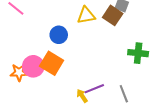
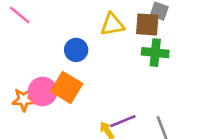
brown square: (113, 15) -> (147, 24), turned -30
green cross: (138, 53) -> (155, 53), moved

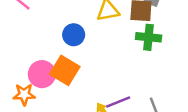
orange star: (24, 100) -> (24, 94), moved

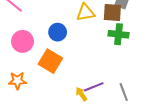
pink circle: (42, 74) -> (23, 41), moved

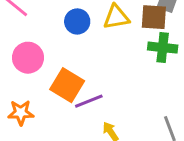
blue circle: (58, 32) -> (77, 21), moved
purple line: (94, 87) -> (89, 101), moved

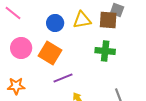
green cross: (163, 48) -> (105, 51), moved
orange square: (67, 85) -> (50, 53), moved

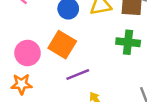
pink circle: (21, 48) -> (28, 53), moved

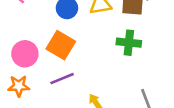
purple line: (78, 75) -> (62, 79), moved

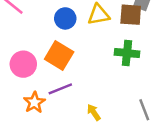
orange star: (19, 86) -> (34, 102), moved, turned -30

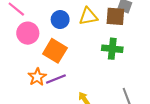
pink circle: (23, 64) -> (28, 33), moved
orange star: (34, 102) -> (37, 77), moved

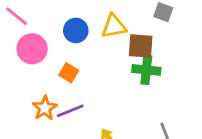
brown square: (115, 16) -> (141, 46), moved
orange square: (55, 51) -> (69, 73), size x0.6

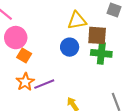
blue circle: (76, 30) -> (70, 47), moved
orange square: (69, 73) -> (24, 56), moved

